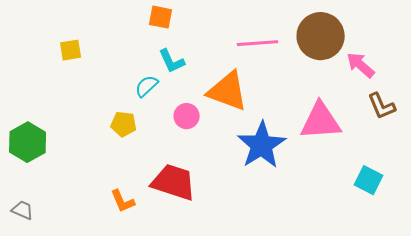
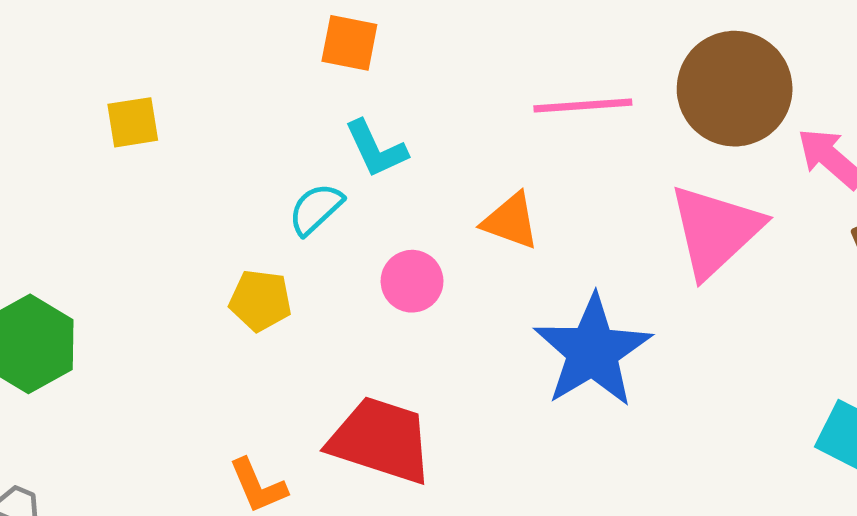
orange triangle: (228, 91) -> (511, 221), size x0.6
pink triangle: (321, 121) -> (715, 231), moved, turned -39

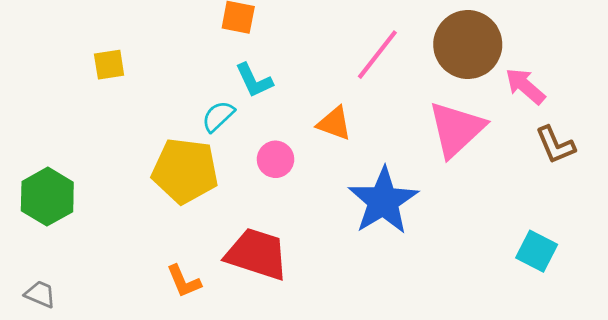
pink line: (583, 105) -> (377, 55), turned -48
yellow pentagon: (260, 300) -> (185, 171), size x1.8

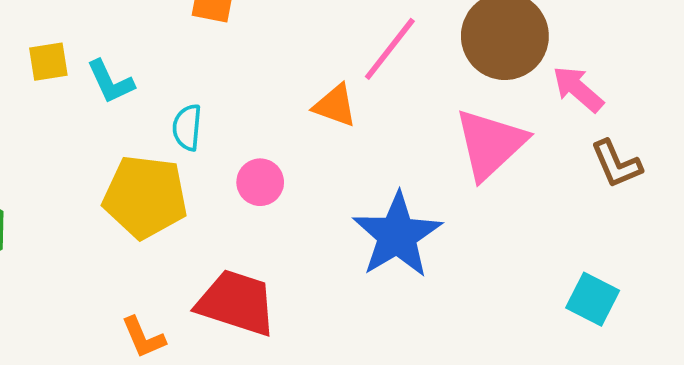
cyan L-shape: (254, 80) -> (110, 82), moved
cyan semicircle: (218, 116) -> (187, 127), turned -42
orange triangle: (334, 123) -> (335, 106), moved

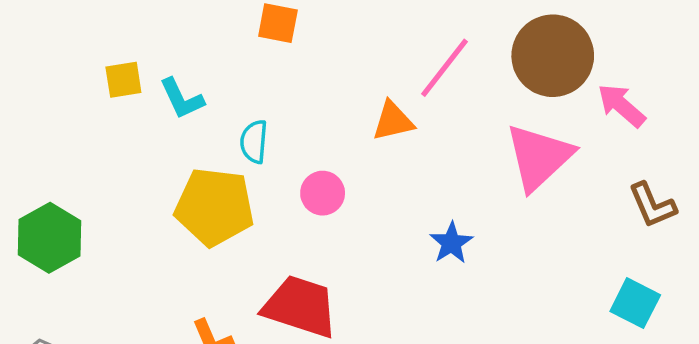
orange triangle: (335, 106) -> (393, 121), turned -33
brown L-shape: (616, 164) -> (652, 205), moved
blue star: (397, 235) -> (451, 243), size x0.5

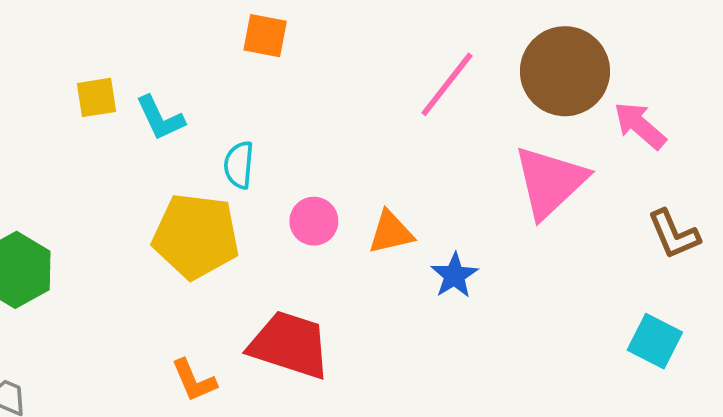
orange triangle: (393, 121) -> (391, 232), moved

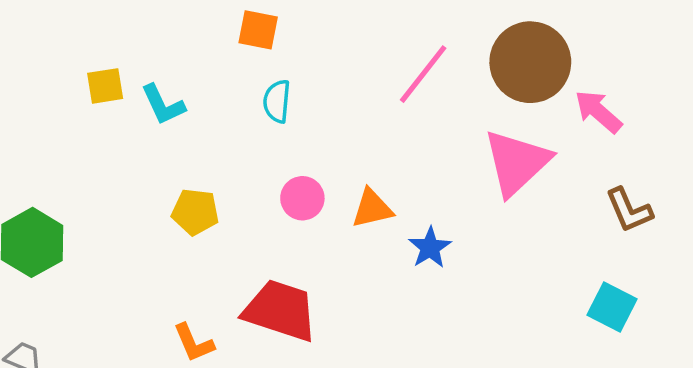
cyan semicircle: (239, 165) -> (277, 101), moved
yellow pentagon: (196, 236) -> (195, 212), size x0.6

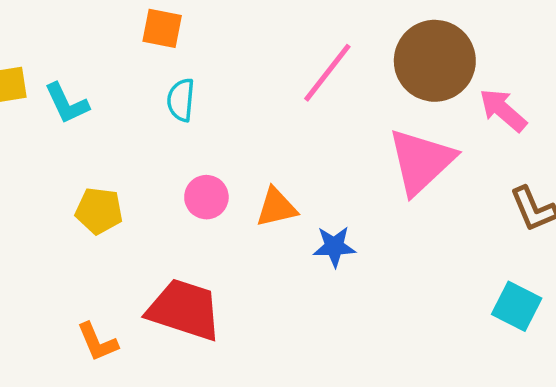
blue star: (430, 248) -> (334, 247), turned 30

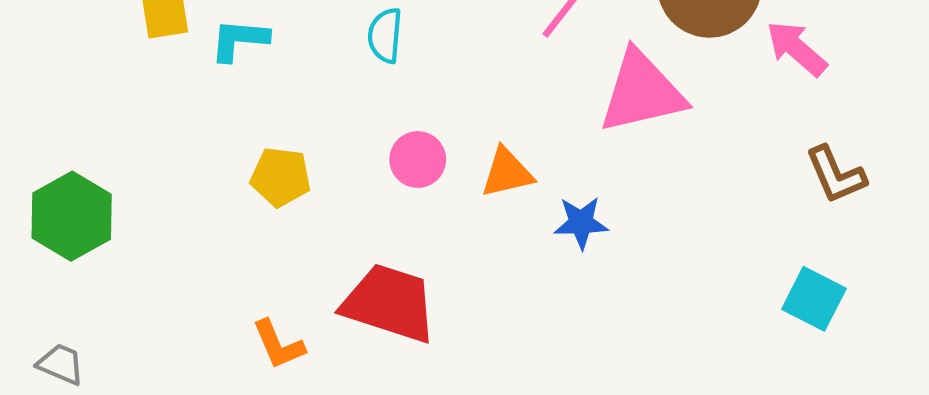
cyan L-shape: (67, 103) -> (239, 40), turned 120
pink triangle: (421, 161) -> (642, 92), moved, turned 30

